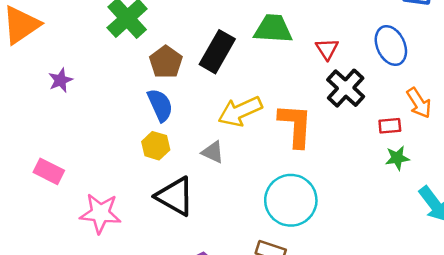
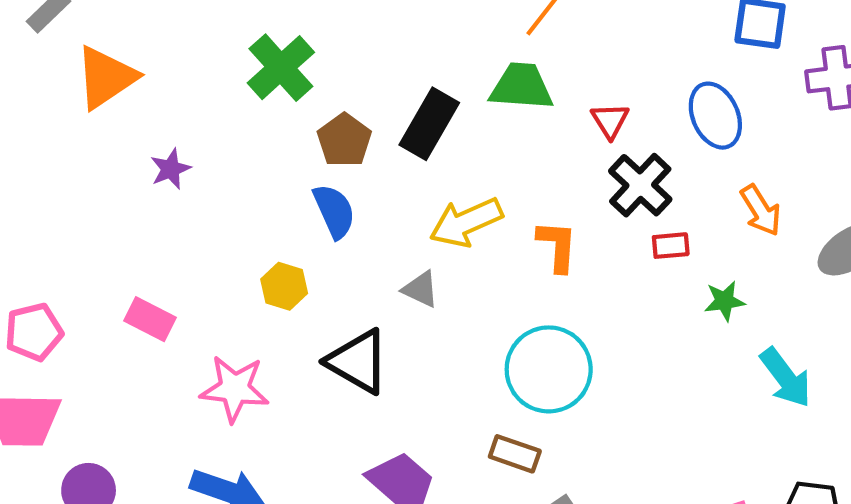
orange L-shape: (296, 125) -> (557, 246), size x0.7
red rectangle: (390, 126) -> (671, 246), moved
yellow hexagon: (156, 146) -> (284, 286), moved

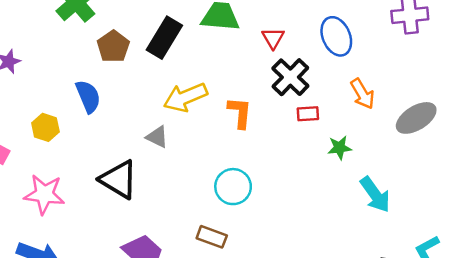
blue semicircle: (334, 211) -> (88, 96), moved
yellow hexagon: (284, 286) -> (45, 127), moved
cyan circle: (549, 369) -> (233, 187), size x0.7

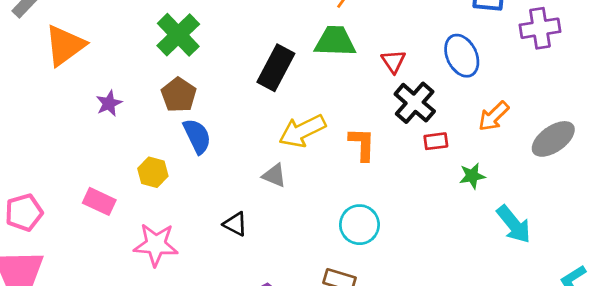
brown pentagon: (113, 46) -> (179, 95), moved
orange arrow: (362, 94) -> (494, 116), turned 80
black triangle: (119, 179) -> (235, 224), size x0.6

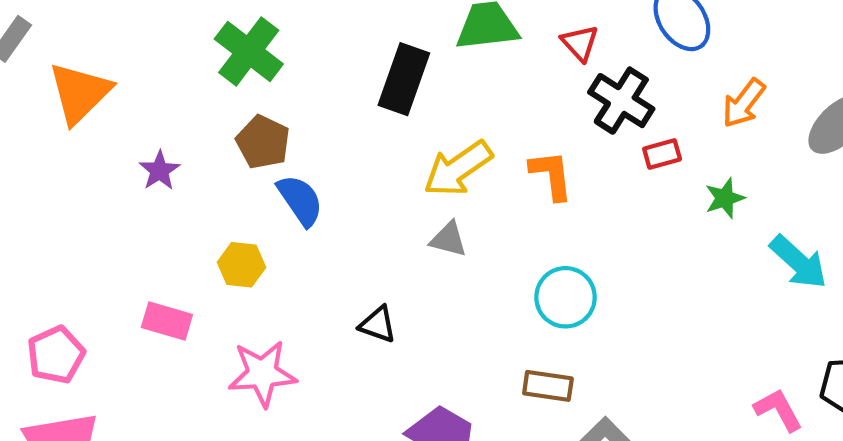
gray triangle: (274, 176) -> (448, 239), moved

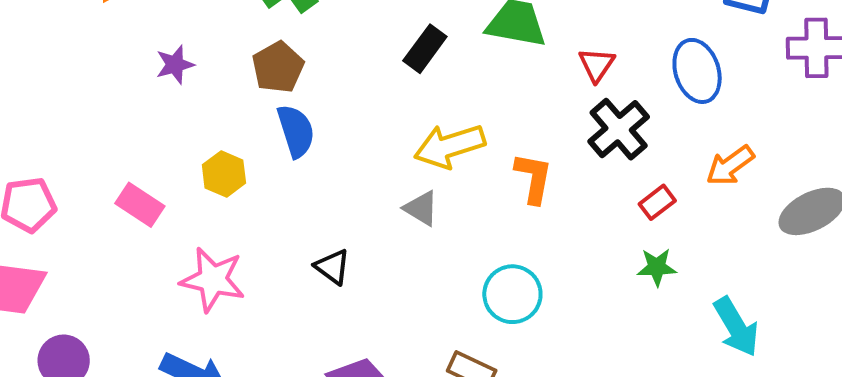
black rectangle: (404, 79) -> (425, 49), size x0.7
red rectangle: (662, 154) -> (657, 202), moved, turned -39
green star: (725, 198) -> (657, 267), moved

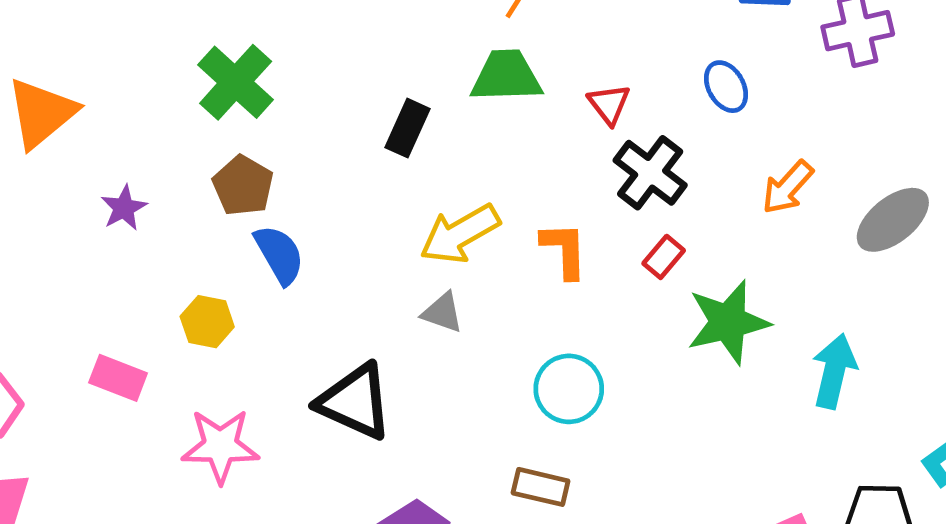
blue ellipse: (697, 71) -> (726, 87), size x0.7
red rectangle: (657, 202) -> (664, 257), moved
black triangle: (332, 267) -> (355, 402), size x1.8
green star: (657, 267) -> (728, 322), size x1.8
cyan arrow: (736, 327) -> (834, 371), turned -124

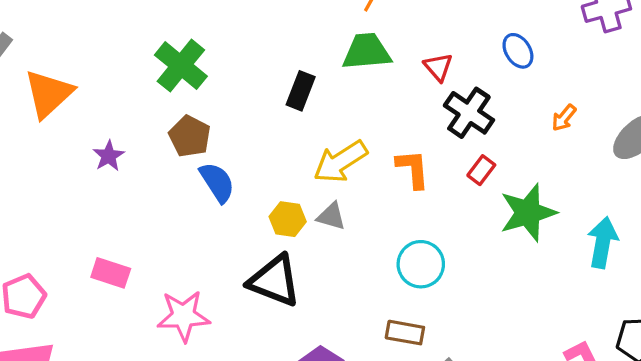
orange arrow: (788, 187) -> (564, 118), size x0.7
yellow hexagon: (207, 322) -> (288, 219), moved

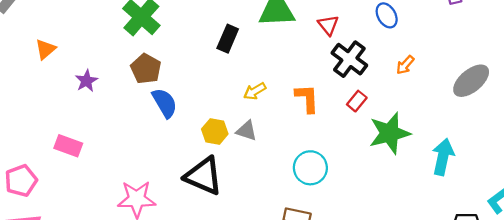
orange triangle: (49, 94) -> (46, 49), moved, size x0.6
orange arrow: (564, 118) -> (405, 65), moved
yellow arrow: (340, 162) -> (255, 91), size x0.6
pink rectangle: (111, 273) -> (68, 146), moved

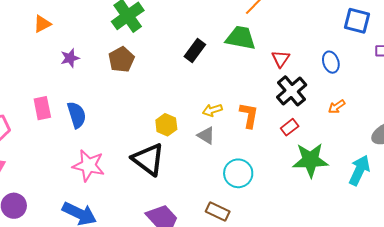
yellow arrow: (255, 91) -> (212, 110), moved
blue semicircle: (165, 103) -> (77, 115), moved
gray triangle: (247, 131) -> (206, 135), moved
pink rectangle: (68, 146) -> (42, 108), turned 45
cyan arrow: (443, 157) -> (359, 170), moved

